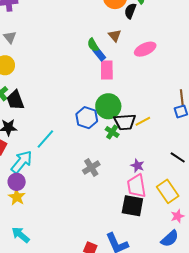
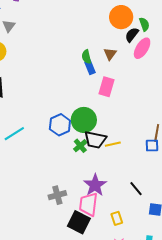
pink ellipse: (145, 49) -> (142, 48), moved, turned -50
pink rectangle: (107, 70) -> (107, 87), moved
purple star: (137, 166) -> (95, 185), size x1.6
gray cross: (91, 167) -> (57, 195), moved
yellow rectangle: (168, 191) -> (117, 218), size x0.6

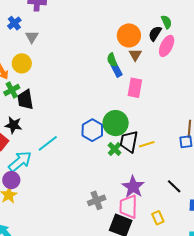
orange circle: (121, 17) -> (129, 35), moved
black trapezoid: (95, 140) -> (129, 142), turned 95

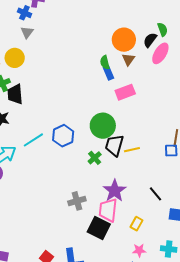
blue cross: (14, 23) -> (24, 13), moved, turned -32
pink rectangle: (135, 88) -> (125, 92), turned 54
blue hexagon: (92, 130) -> (63, 136), moved
green cross: (115, 149) -> (95, 158), moved
yellow rectangle: (158, 218) -> (137, 224), turned 48

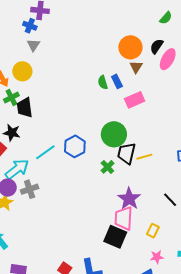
green semicircle: (162, 29) -> (166, 18), moved, turned 64
green semicircle: (105, 62) -> (103, 82), moved
gray cross: (77, 201) -> (30, 189), moved

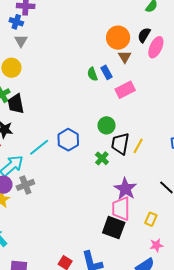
green circle: (114, 134) -> (107, 125), size x0.7
yellow line: (144, 157) -> (138, 146), turned -42

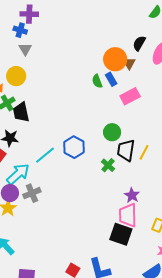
black semicircle: (144, 35) -> (139, 43), moved
orange circle: (118, 38) -> (115, 59), moved
purple star: (125, 189) -> (132, 195), size x0.7

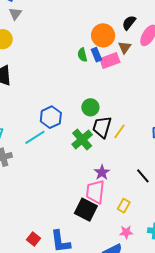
brown triangle: (129, 63) -> (125, 47), moved
pink rectangle: (130, 96) -> (110, 60), moved
cyan line: (45, 155) -> (35, 137), moved
green cross: (108, 165) -> (82, 140), size x1.5

